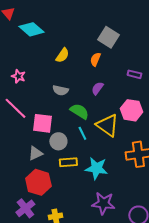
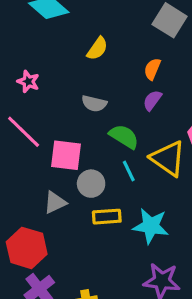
orange semicircle: (95, 59) -> (152, 69), moved
red hexagon: (38, 182) -> (27, 248), moved

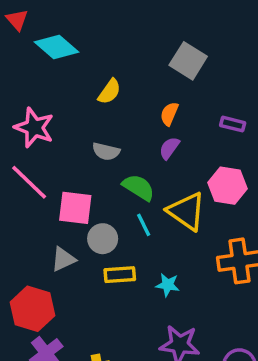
pink star: (28, 82) -> (34, 127), size x1.6
cyan star: (151, 226) -> (168, 285), size x0.6

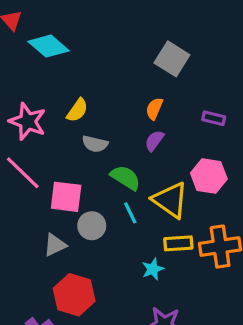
yellow semicircle: (109, 92) -> (77, 110), moved
yellow rectangle: (120, 275) -> (178, 243), moved
cyan star: (168, 285) -> (153, 269), turned -30
red hexagon: (32, 309) -> (74, 295), moved

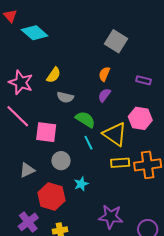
gray circle: (92, 226) -> (61, 161), moved
gray triangle: (55, 245) -> (27, 170), moved
cyan star: (153, 269) -> (81, 184), moved

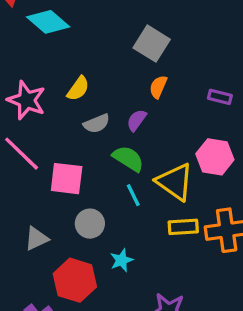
gray square: (116, 41) -> (152, 44), moved
purple semicircle: (104, 95) -> (137, 120), moved
gray semicircle: (65, 97) -> (97, 124), turned -35

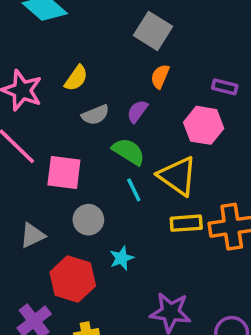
pink hexagon: (215, 157) -> (204, 125), moved

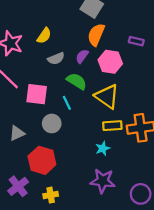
orange semicircle: (160, 76) -> (96, 35), size x1.5
pink hexagon: (204, 125) -> (110, 62), moved
cyan line: (134, 190) -> (67, 103), moved
cyan star: (122, 258) -> (103, 148), moved

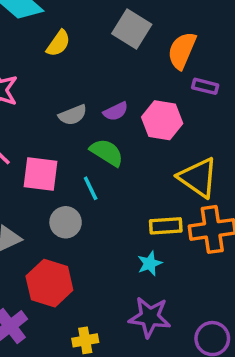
orange semicircle: (96, 35) -> (182, 51), moved
yellow semicircle: (44, 36) -> (58, 43), moved
purple semicircle: (82, 56) -> (116, 111), turned -152
yellow triangle: (107, 96) -> (198, 178), moved
yellow cross: (51, 195) -> (85, 340), moved

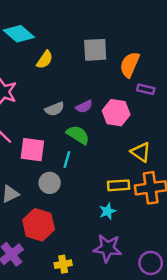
gray square: (132, 29) -> (95, 50), turned -35
yellow triangle: (198, 178) -> (141, 152), size x0.7
cyan line: (91, 188) -> (67, 159), turned 42

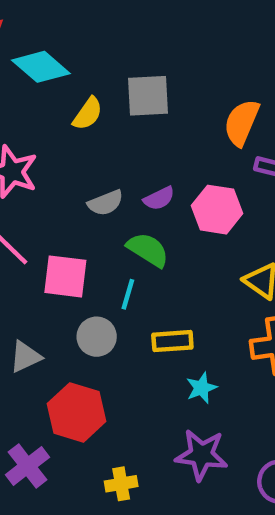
gray square: (95, 50) -> (148, 96), moved
yellow rectangle: (119, 185) -> (172, 341), moved

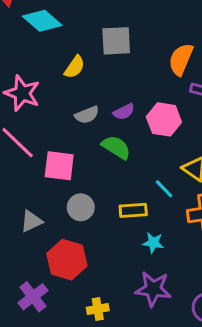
yellow semicircle: (88, 114) -> (75, 67), moved
cyan line: (128, 294) -> (164, 189), moved, turned -60
cyan star: (201, 388) -> (153, 243), turned 30

